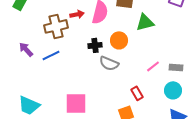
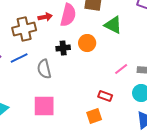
green triangle: (145, 22) -> (113, 25), turned 42
gray semicircle: (109, 63) -> (44, 69), moved, turned 54
red rectangle: (137, 93) -> (105, 96), turned -40

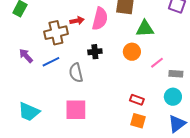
green triangle: (113, 25) -> (145, 29), turned -30
orange circle: (87, 43) -> (132, 52), moved
pink line: (121, 69) -> (157, 63), moved
orange square: (94, 116) -> (138, 121), moved, turned 35

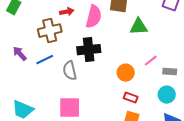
red arrow: (77, 21) -> (67, 12), moved
black cross: (95, 52) -> (89, 50), size x1.6
orange circle: (132, 52) -> (126, 73), moved

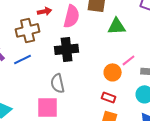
gray semicircle: (70, 71) -> (58, 83), moved
orange circle: (126, 73) -> (113, 72), moved

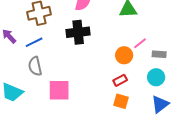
gray semicircle: (58, 83) -> (35, 66), moved
red rectangle: (109, 97) -> (120, 80), turned -48

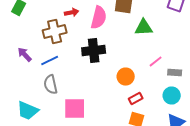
orange circle: (124, 55) -> (126, 76), moved

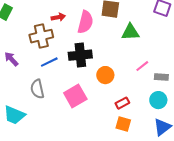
blue line: (50, 60) -> (49, 62), moved
orange circle: (126, 76) -> (105, 75), moved
pink square: (75, 108) -> (75, 96), moved, turned -30

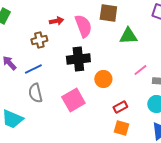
pink semicircle: (85, 22) -> (83, 26), turned -35
brown cross: (41, 36) -> (39, 40), size x0.7
blue line: (49, 62) -> (33, 69), moved

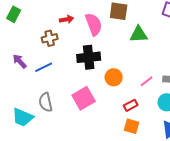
pink line: (140, 70) -> (147, 81), moved
gray semicircle: (35, 93) -> (46, 102), moved

